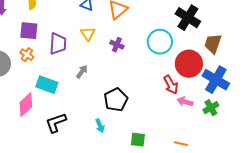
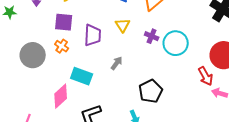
cyan circle: (160, 42) -> (176, 43), moved

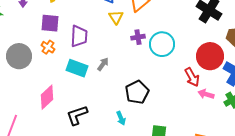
yellow triangle: (123, 25) -> (116, 17), moved
purple cross: (152, 36) -> (138, 37), turned -32
cyan rectangle: (82, 76) -> (77, 68), moved

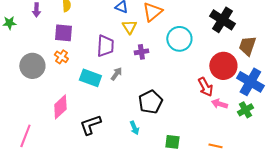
purple trapezoid: (79, 36) -> (105, 46), moved
purple cross: (138, 37) -> (141, 52), moved
cyan circle: (162, 44) -> (179, 39), moved

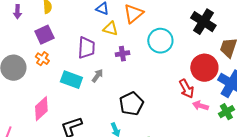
yellow triangle: (129, 27) -> (110, 29), turned -42
purple square: (63, 33) -> (44, 35), turned -30

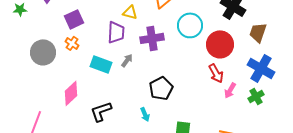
yellow triangle: (110, 29) -> (130, 12), moved
purple cross: (122, 54) -> (152, 38), size x1.6
red circle: (204, 68) -> (220, 44), moved
pink arrow: (200, 106) -> (230, 90), turned -77

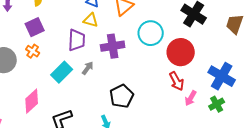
brown trapezoid: (258, 32) -> (235, 24), moved
cyan rectangle: (101, 64) -> (62, 72), turned -65

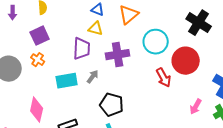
cyan rectangle: (62, 72) -> (67, 81), turned 35
red arrow: (177, 81) -> (164, 78), moved
black pentagon: (122, 96) -> (112, 105), moved, turned -30
pink diamond: (32, 101) -> (37, 110), turned -35

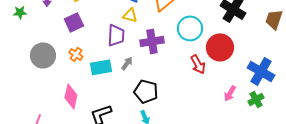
orange cross: (38, 60) -> (76, 54), moved

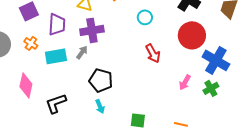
cyan circle: (190, 28) -> (145, 17), size x0.6
purple trapezoid: (116, 35) -> (57, 24), moved
purple cross: (152, 41) -> (92, 30), moved
red circle: (220, 47) -> (192, 35), moved

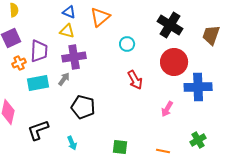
orange cross: (31, 43) -> (19, 63), moved, turned 32
blue cross: (216, 60) -> (198, 87), turned -32
green cross: (211, 88) -> (198, 140), moved
cyan arrow: (100, 106) -> (72, 143), moved

